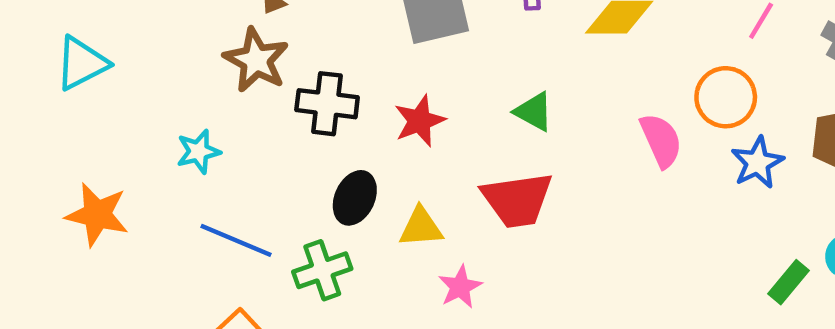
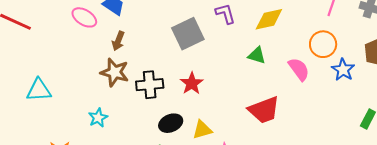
cyan triangle: (82, 63) -> (39, 90), turned 36
green triangle: (534, 112) -> (257, 55), moved
black ellipse: (355, 198) -> (171, 123), turned 55
red trapezoid: (517, 200) -> (264, 110), moved

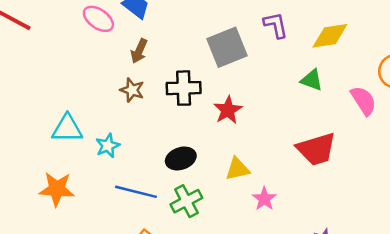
brown star: (115, 72) -> (132, 90), size x0.7
black cross: (150, 85) -> (184, 88), moved
cyan triangle: (39, 90) -> (67, 129), moved
black ellipse: (171, 123) -> (181, 158), moved

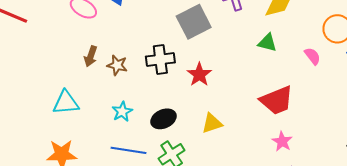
brown arrow: (139, 51) -> (91, 56), moved
pink semicircle: (363, 101) -> (312, 56), size x0.7
cyan star: (108, 146) -> (122, 112), moved
pink star: (264, 199) -> (282, 141), moved

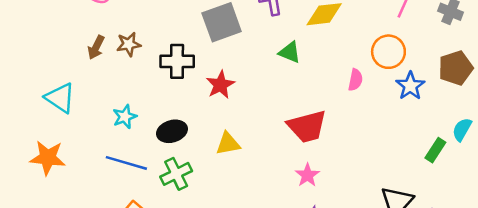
green triangle: (267, 43) -> (290, 52), moved
pink semicircle: (312, 56) -> (355, 80), turned 42
brown star: (117, 65) -> (129, 44), moved, turned -30
cyan triangle: (66, 103) -> (60, 98), turned 32

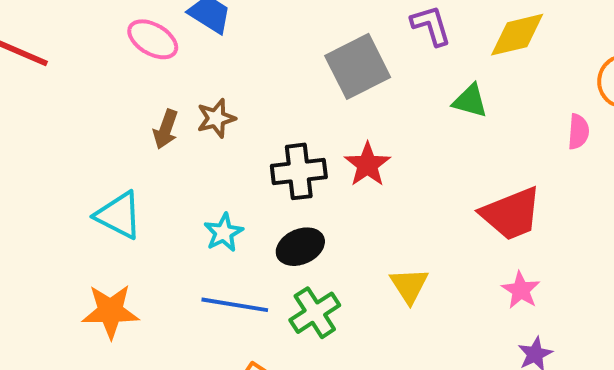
black cross: (177, 61) -> (299, 171), moved
yellow triangle: (228, 144) -> (409, 285), moved, turned -45

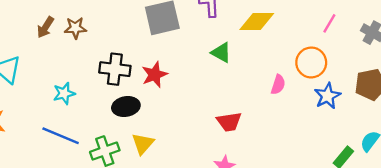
red trapezoid: (511, 214) -> (229, 122), size x0.7
black ellipse: (300, 247) -> (126, 107), moved
yellow triangle: (409, 285) -> (143, 144), moved

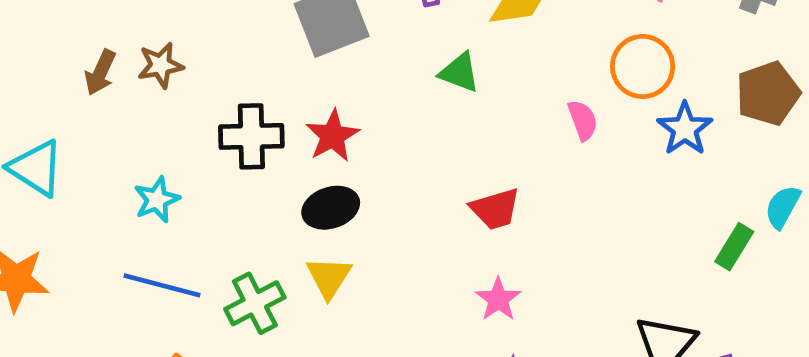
pink semicircle: (278, 85) -> (583, 120), turned -30
black ellipse: (126, 107) -> (331, 208), moved

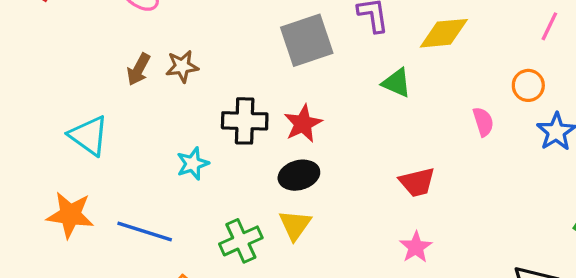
orange circle: (643, 66) -> (528, 85), size x0.7
cyan star: (157, 200) -> (193, 164), moved
blue line: (162, 285) -> (145, 232), moved

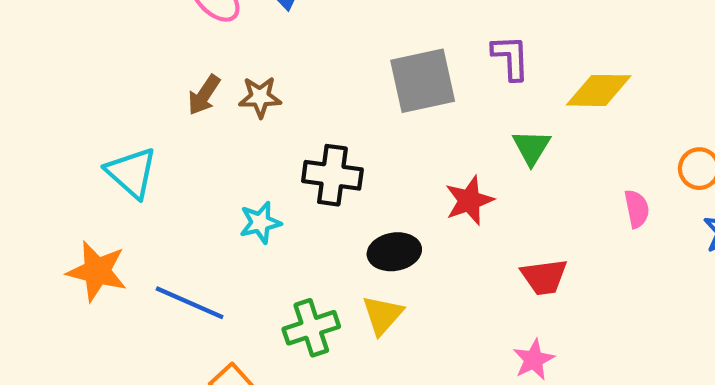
green triangle: (397, 83) -> (532, 147), turned 32
red star: (303, 124) -> (469, 200), moved

